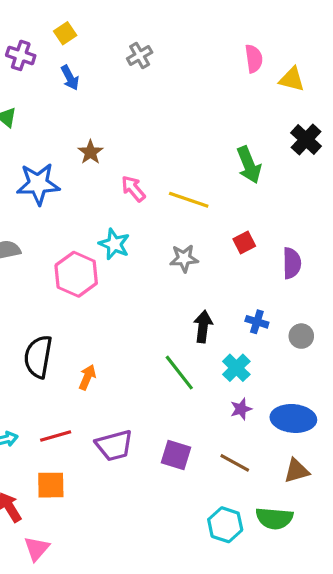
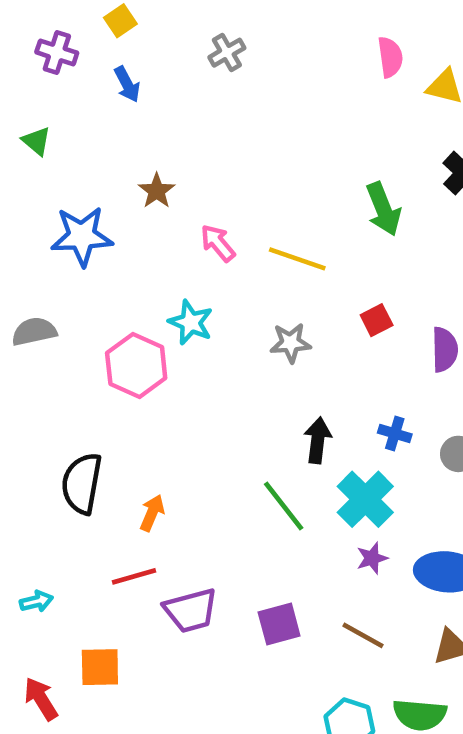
cyan cross: (236, 368) -> (365, 499), size x1.4
red line: (56, 436) -> (134, 576), moved
purple square: (176, 455) -> (279, 624), turned -32

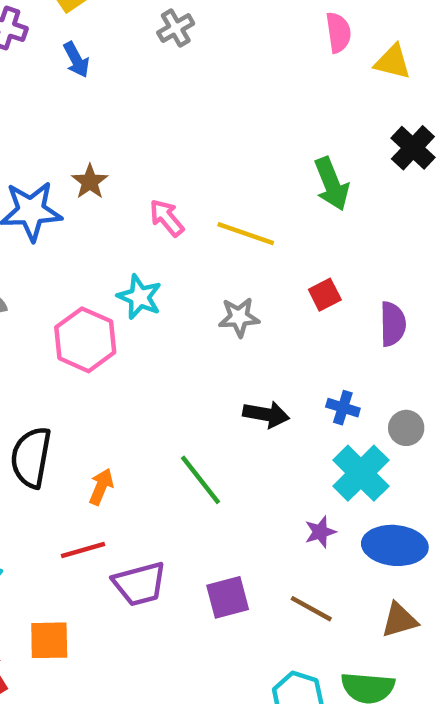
brown star: (157, 191) -> (90, 182), moved
black arrow: (318, 440) -> (266, 414), turned 93
cyan cross: (365, 499) -> (361, 473), moved
green line: (284, 506) -> (201, 480), moved

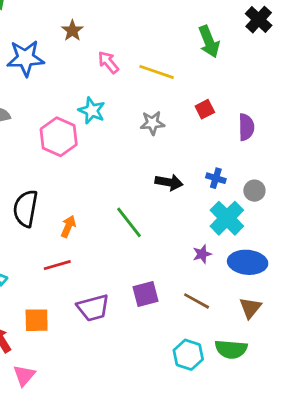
brown star: (90, 182) -> (72, 31), moved
purple trapezoid: (140, 584) -> (93, 308), moved
brown triangle: (399, 620) -> (250, 308), turned -35

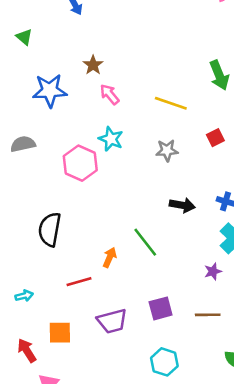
pink arrow: (108, 62) -> (110, 94), moved
orange arrow: (68, 226) -> (110, 257), moved
brown line: (197, 301) -> (208, 315), turned -30
cyan hexagon: (188, 355) -> (164, 362), moved

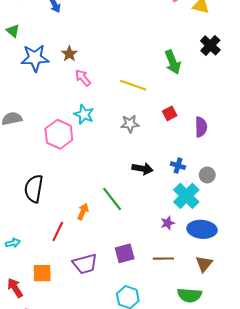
blue star: (50, 90) -> (35, 58), moved
red line: (79, 282) -> (58, 231), turned -48

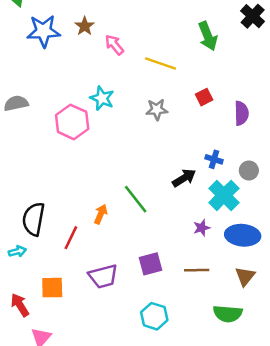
pink arrow: (83, 78) -> (114, 45), moved
black arrow: (142, 169) -> (184, 178), moved, turned -42
black semicircle: (34, 189) -> (34, 219), moved

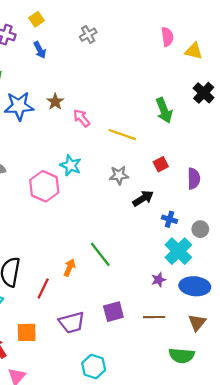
black arrow: (184, 178) -> (143, 198), moved
cyan hexagon: (154, 316) -> (94, 367), moved

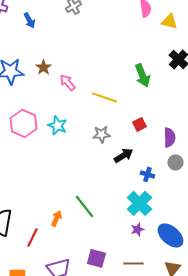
pink hexagon: (44, 186) -> (23, 123), moved
gray circle: (200, 229) -> (175, 162), moved
cyan cross: (178, 251) -> (139, 203), moved
blue ellipse: (195, 286) -> (170, 235), turned 36
purple square: (113, 312) -> (96, 258), turned 30

